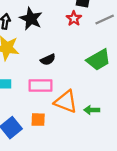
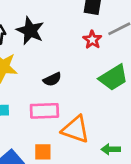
red star: (74, 18) -> (92, 40), moved
green arrow: (92, 110) -> (111, 149), moved

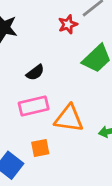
red star: (92, 40) -> (68, 24), turned 30

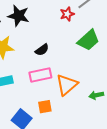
orange triangle: (69, 118) -> (67, 85), turned -50

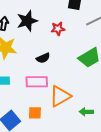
red star: (67, 14) -> (58, 29), moved
black star: (19, 16) -> (27, 21), turned 30

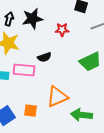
pink rectangle: (37, 82) -> (24, 70), moved
green arrow: (86, 112) -> (82, 115), size x1.5

